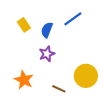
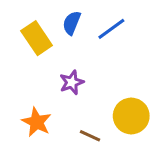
yellow rectangle: (24, 25) -> (37, 38), size x1.5
blue semicircle: (47, 30) -> (72, 23), moved

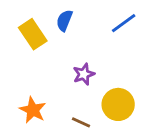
blue line: (111, 29) -> (124, 23), moved
purple star: (72, 82) -> (84, 74), moved

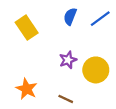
blue semicircle: (64, 20) -> (70, 16), moved
yellow circle: (118, 104) -> (96, 70), moved

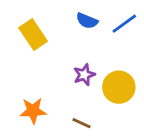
blue semicircle: (70, 16) -> (87, 21), turned -90
orange star: (27, 89) -> (33, 111), turned -30

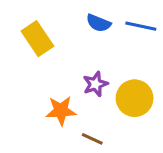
blue line: (124, 24) -> (141, 26), turned 48
orange star: (33, 111) -> (61, 111), moved

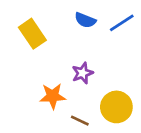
blue line: (141, 26) -> (122, 23), turned -45
yellow circle: (135, 98) -> (116, 107), moved

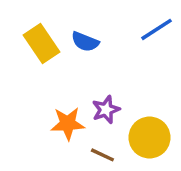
blue semicircle: (85, 20) -> (85, 42), moved
purple star: (83, 73) -> (106, 110), moved

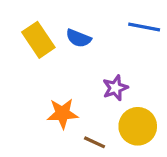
blue line: (156, 29) -> (144, 27), turned 44
purple star: (106, 110) -> (115, 88), moved

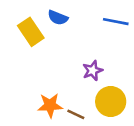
blue semicircle: (78, 38) -> (58, 18), moved
orange star: (62, 113) -> (50, 105), moved

